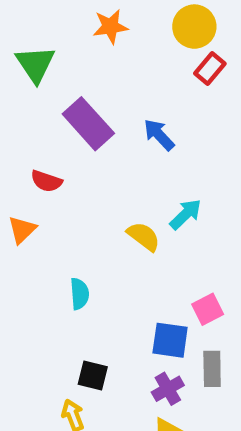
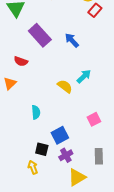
blue square: (170, 340) -> (60, 135), moved, turned -36
gray rectangle: (212, 369) -> (99, 156), moved
purple cross: (168, 389) -> (66, 155), moved

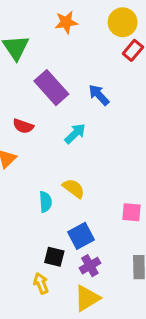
cyan arrow: (84, 76) -> (75, 134), moved
yellow semicircle: (65, 86) -> (74, 188), moved
pink square: (94, 119) -> (131, 212), turned 32
yellow triangle: (77, 177) -> (87, 298), moved

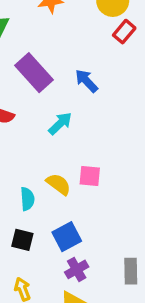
pink square: (131, 212) -> (90, 176), moved
black square: (54, 257) -> (22, 240), moved

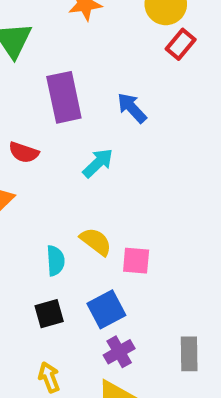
purple rectangle: (34, 73) -> (64, 97), turned 30
pink square: (90, 176) -> (136, 261), moved
black square: (22, 240) -> (49, 314), turned -30

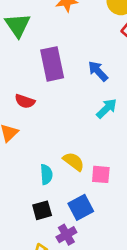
cyan arrow: (98, 163) -> (107, 108), moved
purple cross: (119, 352) -> (66, 235), moved

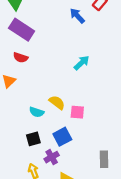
purple rectangle: (52, 64) -> (22, 30), moved, turned -45
blue arrow: (98, 71) -> (77, 16), moved
cyan semicircle: (46, 174) -> (37, 112), turned 112

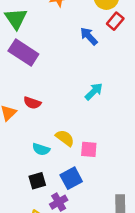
red semicircle: (21, 57) -> (32, 103), moved

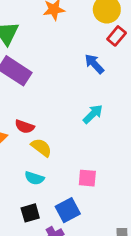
blue arrow: (89, 36) -> (94, 64), moved
yellow semicircle: (65, 138) -> (41, 147), moved

